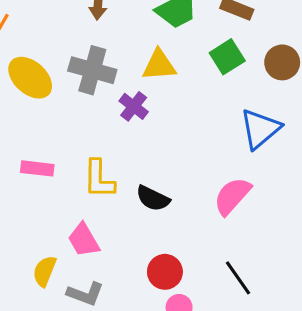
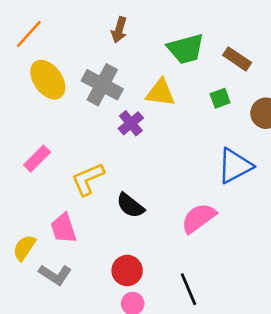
green square: (227, 57) -> (220, 98), size x0.7
pink rectangle: (37, 168) -> (37, 159), turned -64
yellow L-shape: (99, 179) -> (88, 179), turned 54

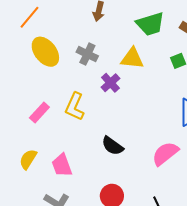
gray cross: (102, 85) -> (87, 54), size x0.7
yellow L-shape: (88, 179) -> (75, 107), moved, turned -40
yellow semicircle: (24, 248) -> (28, 159), moved

